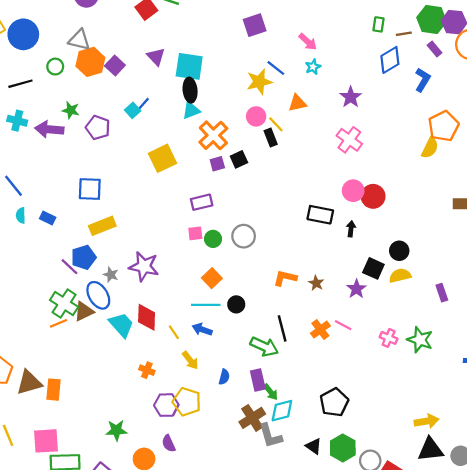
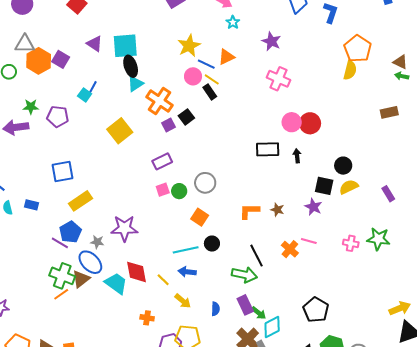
blue line: (276, 68) -> (206, 64), moved
orange square: (212, 278) -> (200, 217), moved

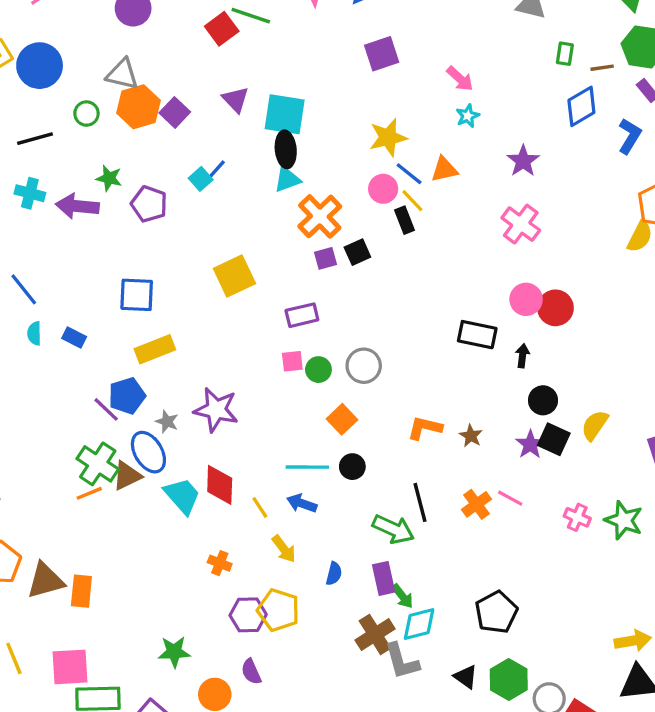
yellow square: (120, 131) -> (234, 276), moved
black circle: (343, 166) -> (543, 400), moved
black square: (324, 186) -> (554, 439), moved
yellow semicircle: (349, 187) -> (595, 425), turned -42

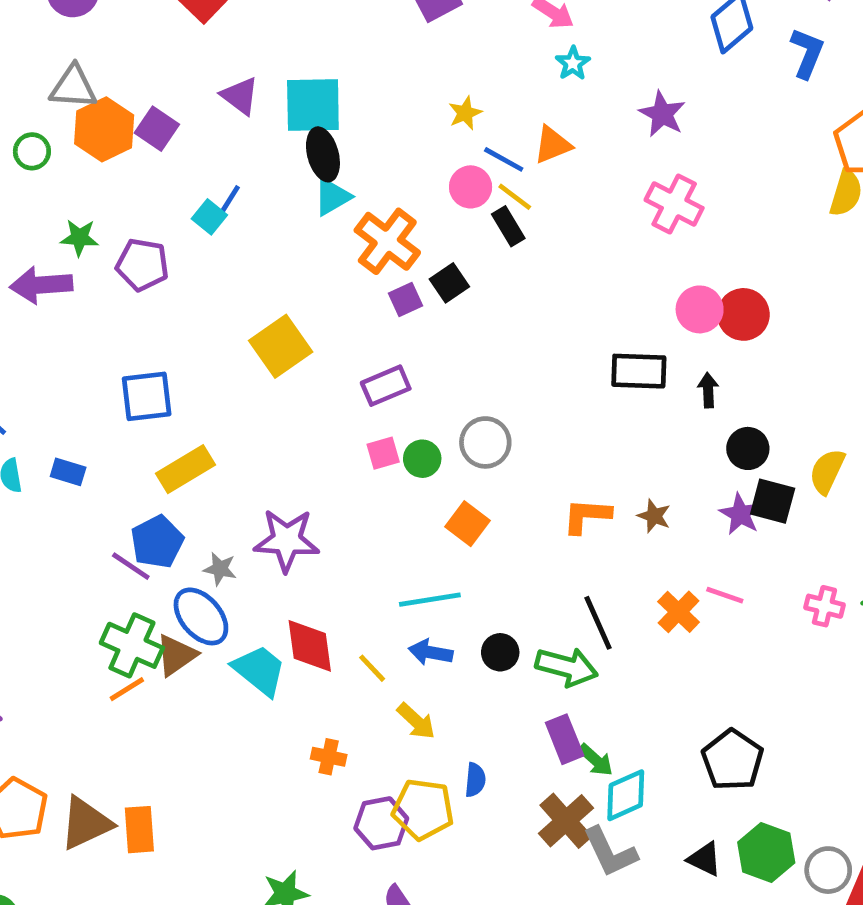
yellow star: (388, 137) -> (465, 113), size x0.6
black circle: (352, 467) -> (500, 652), moved
blue semicircle: (334, 574) -> (475, 780), moved

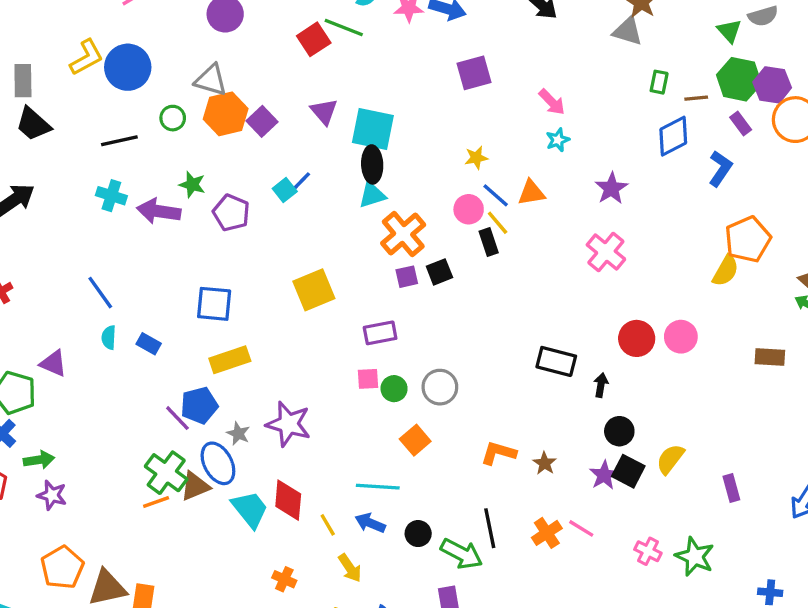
pink circle: (700, 309) -> (681, 337), moved

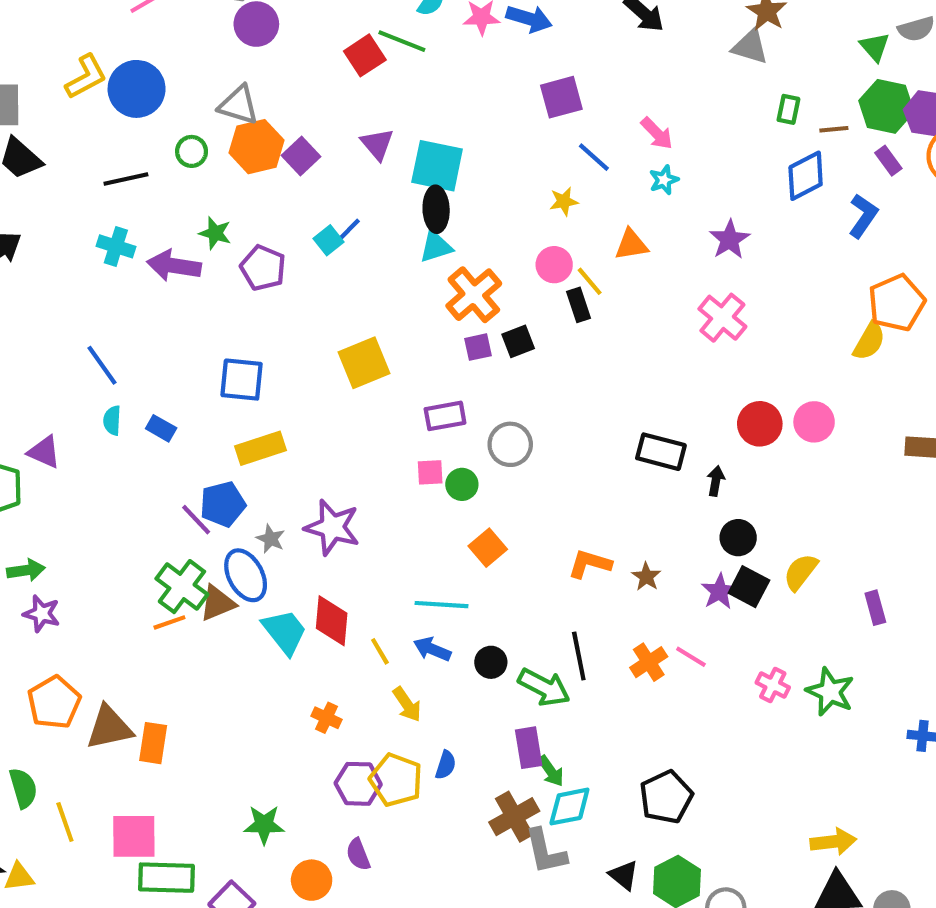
blue line: (496, 195) -> (594, 157), moved
gray circle: (440, 387) -> (510, 444), moved

